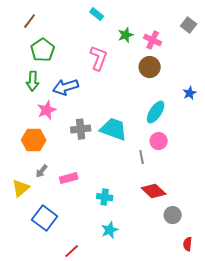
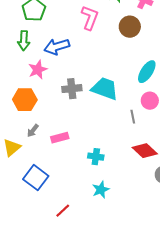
brown circle: (150, 67) -> (130, 27), moved

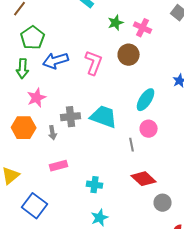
pink L-shape: (90, 18) -> (94, 63), moved
blue arrow: (57, 47) -> (56, 61), moved
gray arrow: (33, 131) -> (53, 133), moved, turned -48

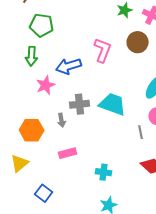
green pentagon: (33, 38) -> (42, 25), turned -30
blue arrow: (56, 61) -> (69, 66), moved
orange hexagon: (24, 128) -> (32, 130), moved
blue square: (35, 206) -> (44, 193), size x0.7

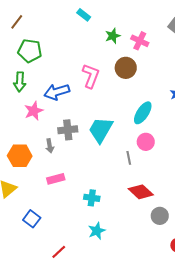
cyan trapezoid: (113, 104) -> (101, 130), turned -80

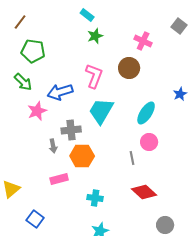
green star: (113, 36) -> (95, 36), moved
green arrow: (20, 82) -> (23, 82), turned -48
cyan trapezoid: (101, 130) -> (101, 111), moved
orange hexagon: (20, 156) -> (82, 156), moved
gray circle: (160, 216) -> (165, 225), moved

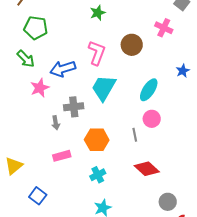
pink cross: (143, 41) -> (164, 28), moved
orange hexagon: (82, 156) -> (97, 140), moved
cyan cross: (95, 198) -> (98, 175), turned -35

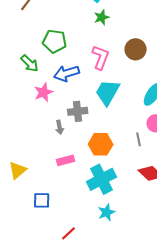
green pentagon: (36, 28) -> (55, 41), moved
cyan cross: (98, 175) -> (102, 179), size x1.8
blue square: (38, 196) -> (42, 200), turned -36

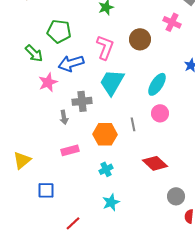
gray line: (139, 139) -> (133, 124), moved
cyan cross: (102, 179) -> (106, 169), size x0.5

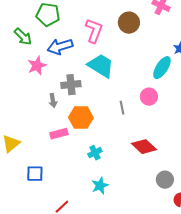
cyan trapezoid: (112, 82) -> (101, 66), turned 92
cyan ellipse: (157, 84) -> (162, 68), moved
orange hexagon: (105, 134) -> (81, 118), moved

